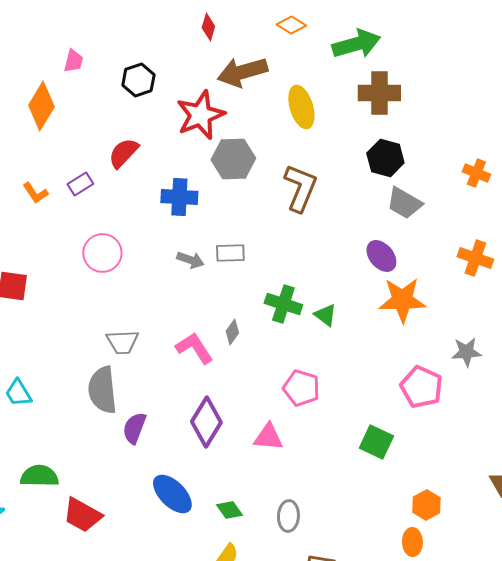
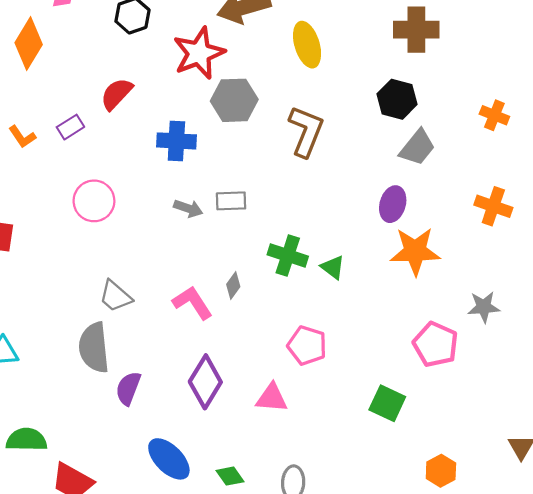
brown cross: (379, 93) -> (416, 30), moved
gray trapezoid: (404, 203) -> (417, 147), turned -81
purple ellipse: (381, 256) -> (393, 204), turned 56
gray trapezoid: (122, 342) -> (115, 296), turned 44

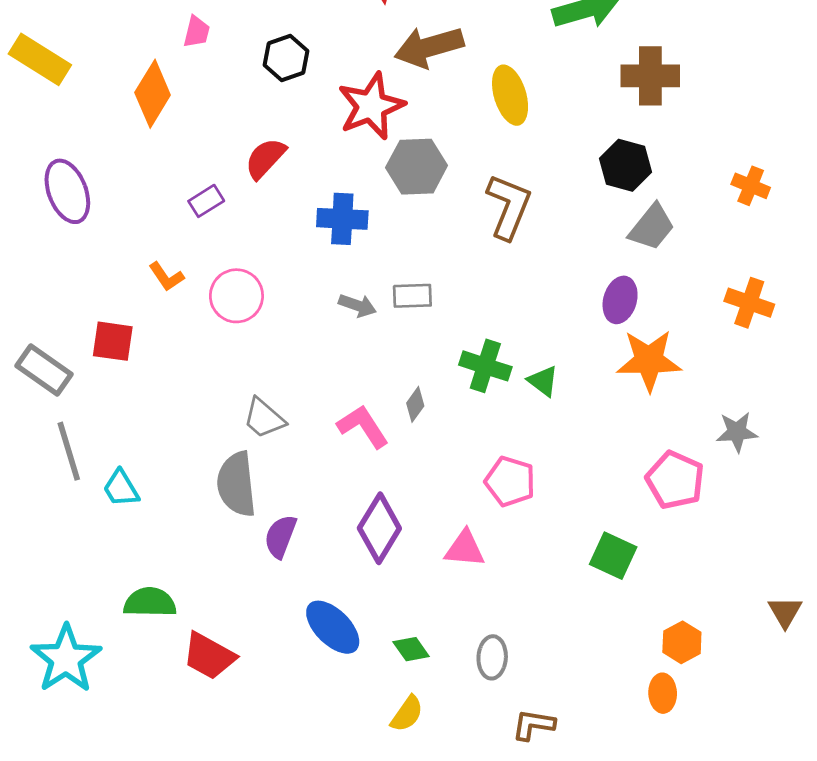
orange L-shape: (22, 137) -> (166, 277), moved

